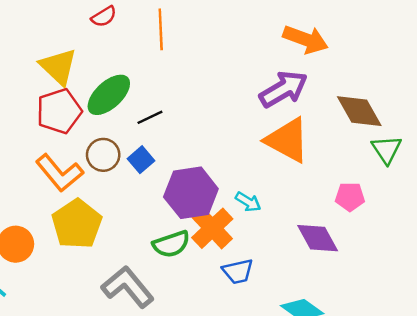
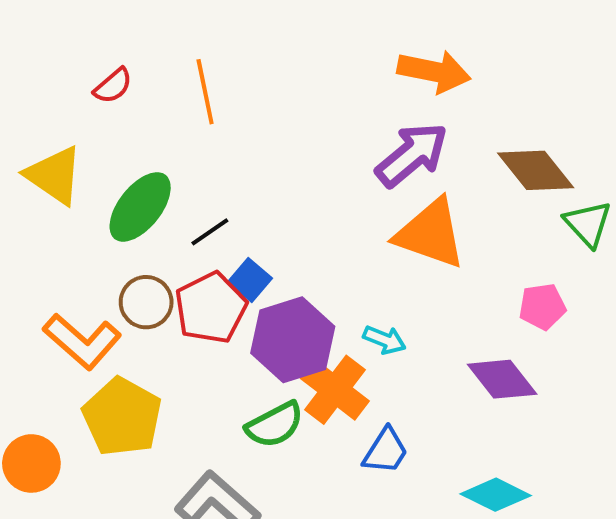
red pentagon: (59, 111) -> (211, 308), moved
blue square: (141, 160) -> (250, 280), moved
blue trapezoid: (238, 271) -> (386, 451), turned -36

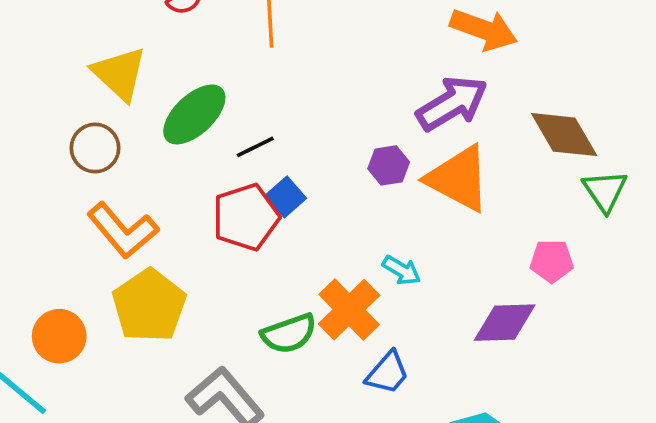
brown circle: (146, 302) -> (95, 148), moved
purple hexagon: (293, 340) -> (389, 165), moved, size x0.5
purple diamond: (502, 379) -> (505, 323), turned -62

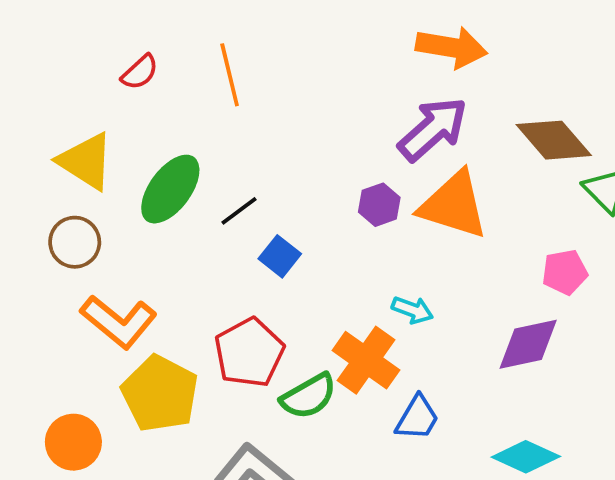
red pentagon: (246, 217) -> (249, 353), moved

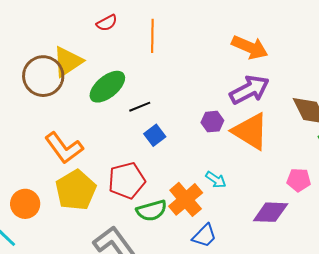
orange arrow: (451, 47) -> (250, 47), moved
yellow triangle: (86, 161) -> (68, 62), turned 40
brown circle: (75, 242) -> (43, 76), moved, size x1.5

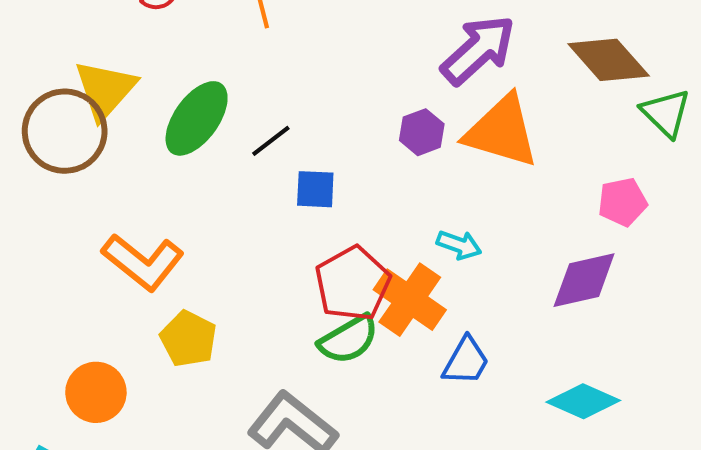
blue square: (155, 135) -> (315, 189), turned -35
red pentagon: (127, 181) -> (353, 284), moved
yellow pentagon: (76, 190) -> (188, 339), size x0.7

